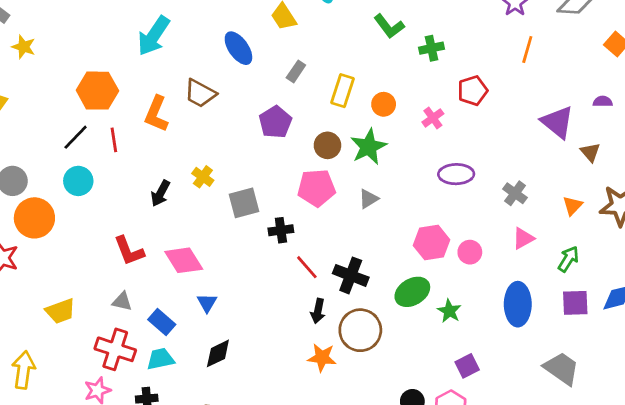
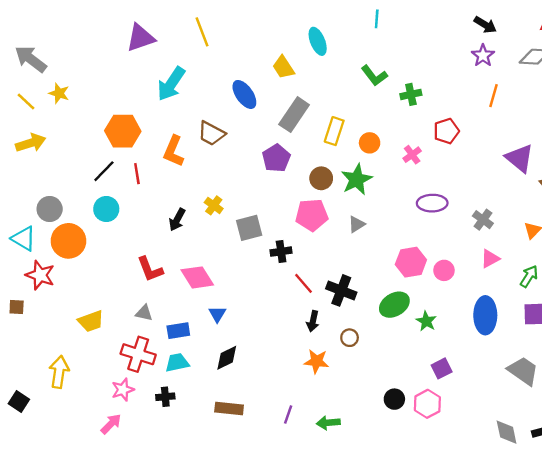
gray rectangle: (296, 71) -> (294, 115), size x1.8
blue rectangle: (162, 322) -> (178, 331), turned -50
brown circle: (360, 330) -> (350, 338), size x0.5

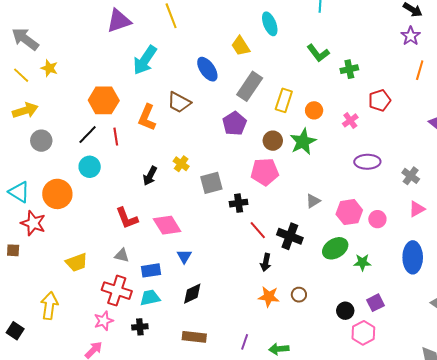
gray circle: (50, 209) -> (41, 141), moved
gray triangle: (357, 224) -> (313, 201), moved
green star: (426, 321) -> (362, 262), turned -30
brown circle: (350, 338) -> (299, 295), moved
black circle: (394, 399) -> (345, 311), moved

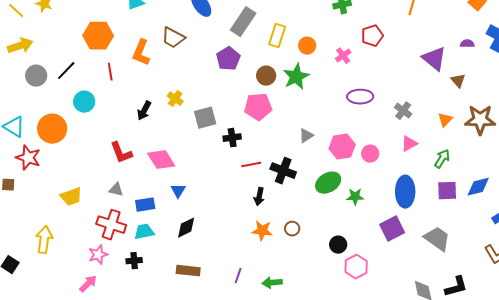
black line: (88, 135) -> (66, 71), moved
red line: (258, 230) -> (251, 165), turned -60
purple square: (375, 303) -> (392, 229), moved, size x1.4

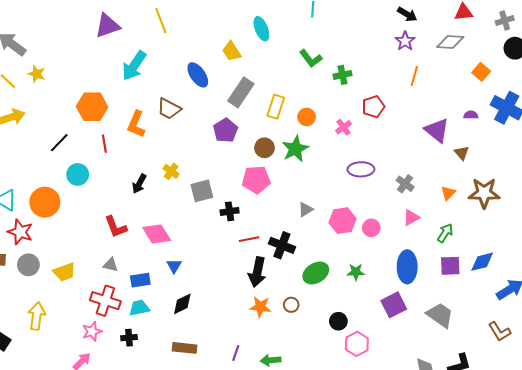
gray circle: (36, 76) -> (28, 265), moved
green ellipse: (328, 183) -> (316, 273), moved
black arrow: (259, 197) -> (257, 272), size x1.6

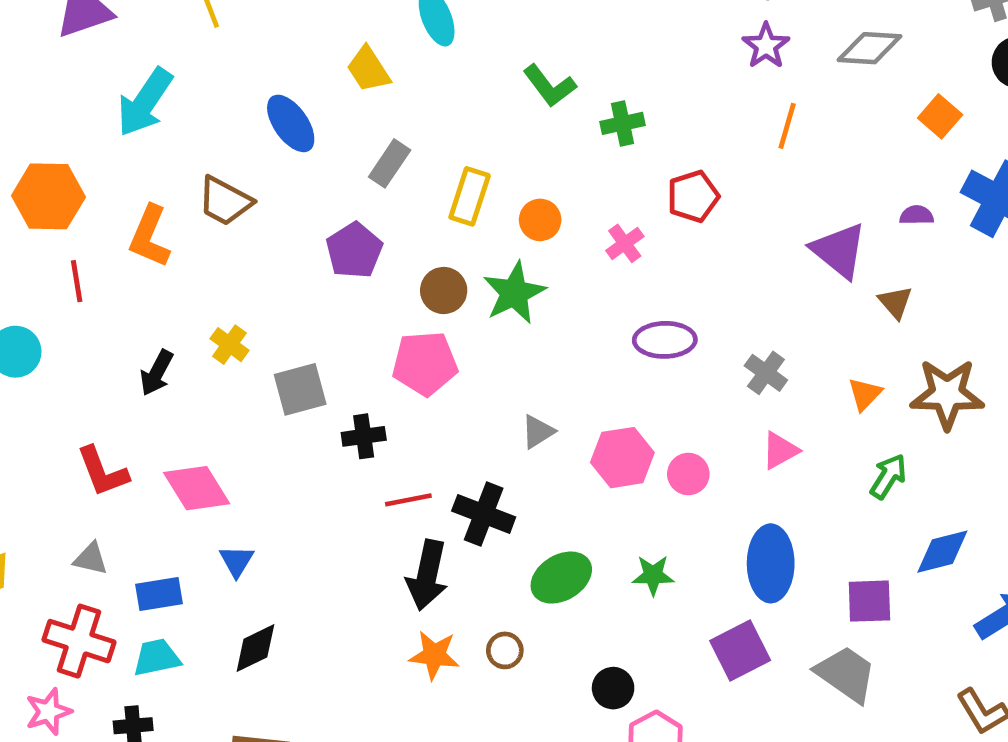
gray rectangle: (241, 92) -> (390, 163), size x0.7
green arrow: (445, 233) -> (888, 476), moved
purple square: (450, 266) -> (869, 601), moved

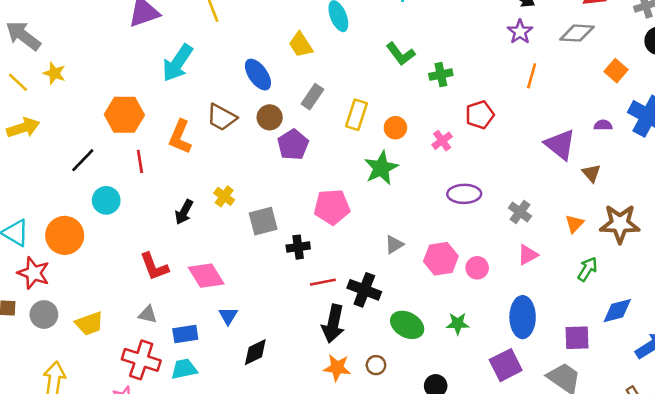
brown circle: (444, 290) -> (270, 117), moved
green ellipse: (561, 578) -> (407, 325), turned 60
black diamond: (255, 648) -> (255, 352), moved

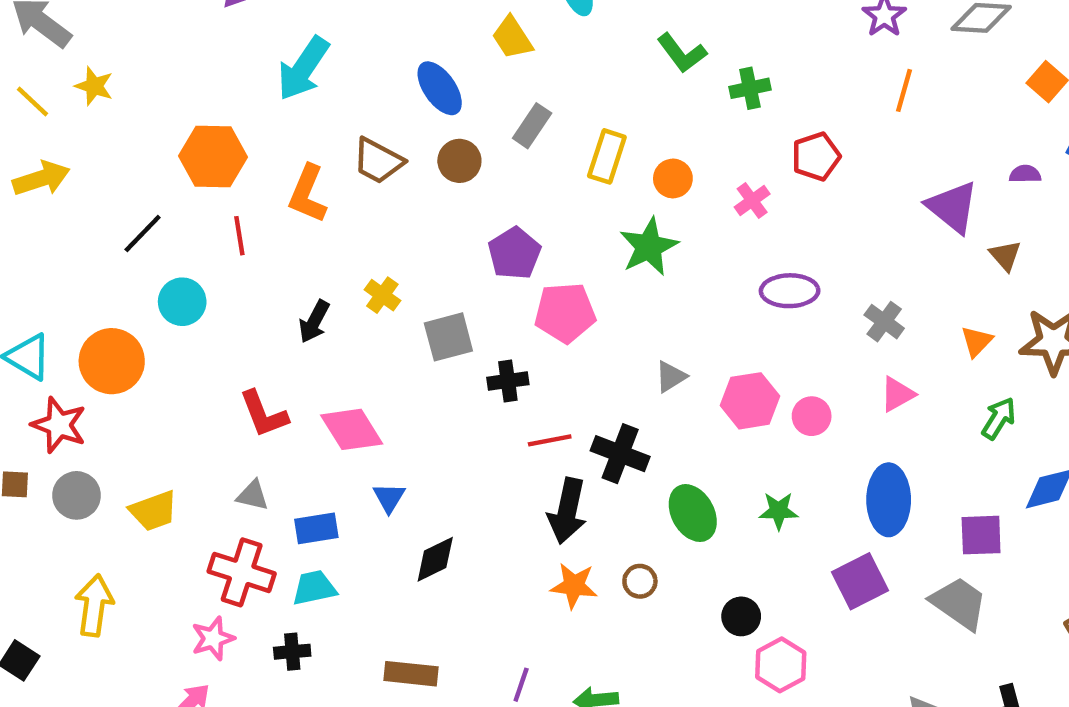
purple pentagon: (293, 145) -> (514, 253), moved
green ellipse: (407, 325) -> (693, 513), turned 32

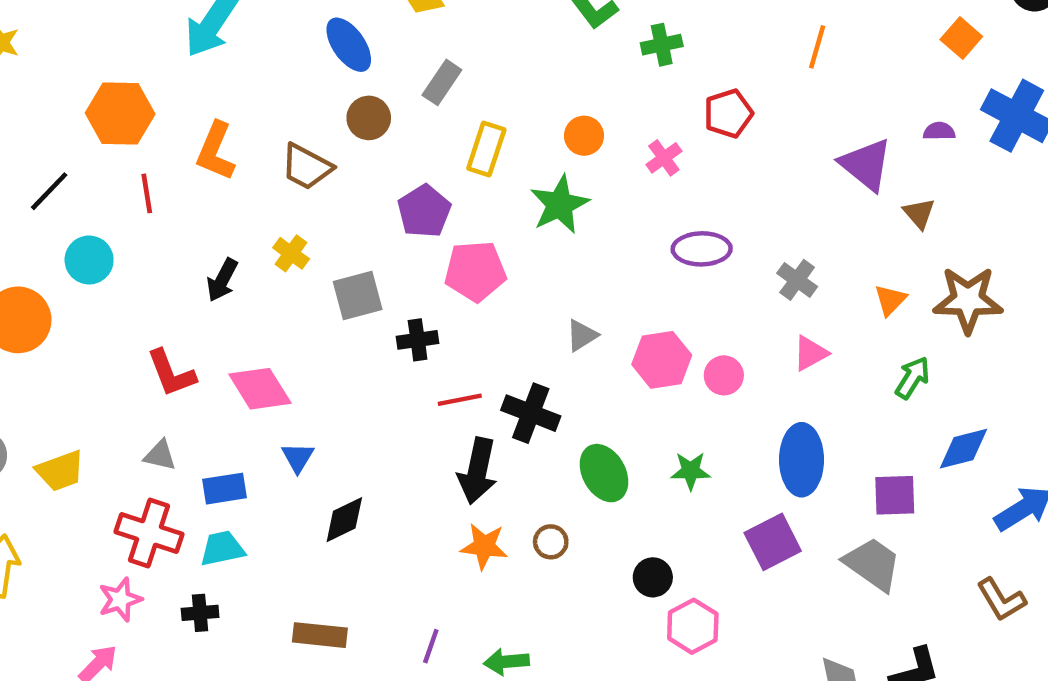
yellow rectangle: (607, 156) -> (486, 149), moved
brown trapezoid: (378, 161) -> (307, 167), moved

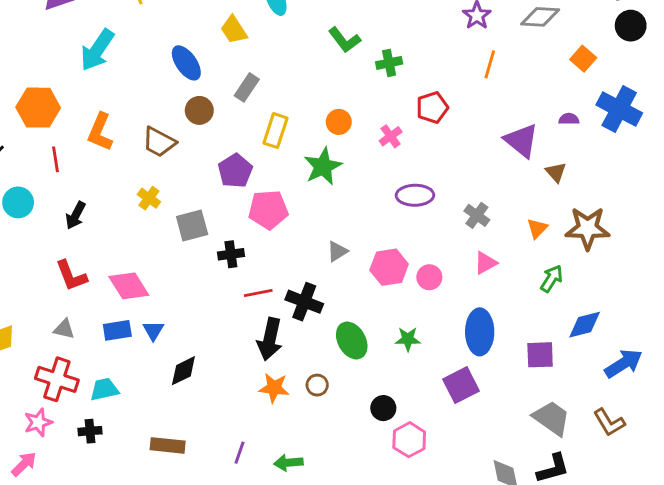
black arrow: (222, 280) -> (76, 215), moved
blue rectangle: (224, 489) -> (117, 330), moved
gray trapezoid: (873, 564) -> (552, 418), moved

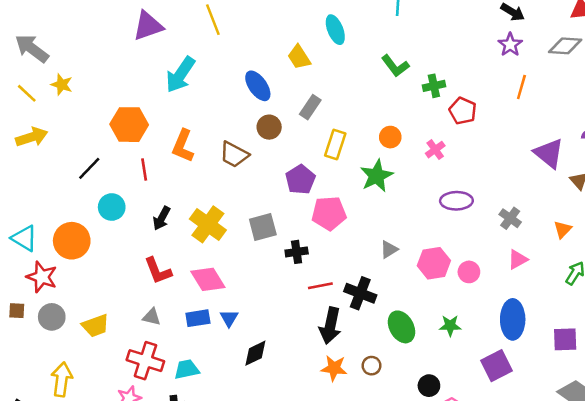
red pentagon: (432, 108) -> (463, 111), moved, turned -30
yellow cross: (149, 198) -> (208, 224), moved, size x1.8

